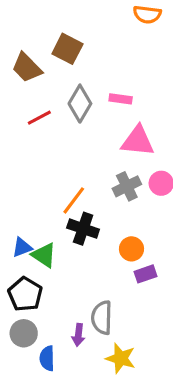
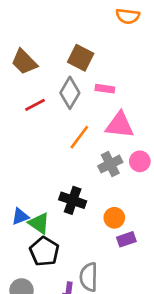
brown square: (67, 49) -> (81, 58), moved
orange line: (74, 200) -> (79, 137), moved
black pentagon: (25, 294) -> (44, 251), moved

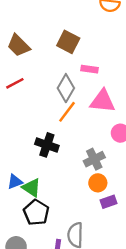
gray diamond: (70, 93) -> (66, 88), moved
red line: (35, 105) -> (15, 83), moved
gray cross: (110, 164) -> (94, 159), moved
black cross: (73, 200) -> (47, 145), moved

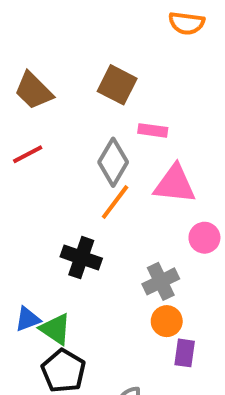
purple rectangle: (108, 202) -> (185, 353), turned -63

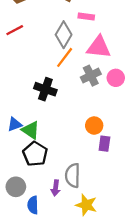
gray cross: (161, 281) -> (91, 76), moved

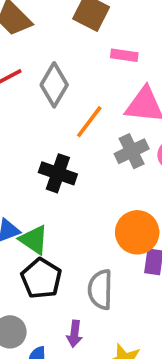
gray diamond: (64, 35) -> (54, 85), moved
orange circle: (94, 126) -> (137, 232), size x1.5
gray semicircle: (73, 175) -> (100, 290), moved

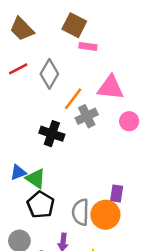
pink rectangle: (124, 55) -> (88, 46), moved
gray cross: (132, 151) -> (87, 116), moved
orange circle: (137, 232) -> (105, 215), moved

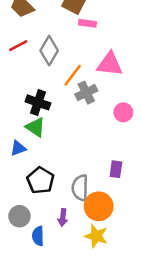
pink circle: (129, 121) -> (123, 112), moved
black cross: (52, 134) -> (38, 102), moved
green triangle: (36, 179) -> (36, 127), moved
orange circle: (105, 215) -> (99, 206), moved

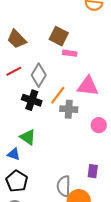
gray cross: (86, 93) -> (69, 109), turned 30
black cross: (38, 102) -> (32, 100), moved
blue triangle: (18, 148) -> (14, 154), turned 40
black pentagon: (40, 180) -> (17, 181), moved

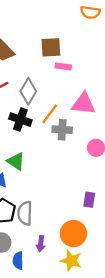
brown square: (59, 36) -> (51, 47), turned -30
gray semicircle: (64, 186) -> (25, 213), moved

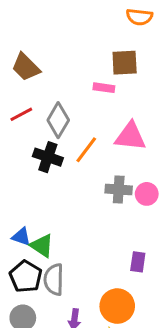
brown square: (51, 47) -> (125, 63), moved
gray cross: (62, 130) -> (119, 190), moved
green triangle: (16, 161) -> (42, 246), moved

